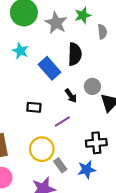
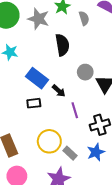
blue rectangle: (49, 68) -> (37, 78), moved
black arrow: (71, 96) -> (59, 91), moved
purple line: (62, 121) -> (75, 110), moved, turned -63

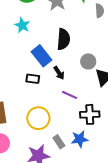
black semicircle: (62, 45) -> (64, 39), moved
purple line: (75, 110) -> (70, 95), turned -63
gray rectangle: (70, 153) -> (59, 142), moved

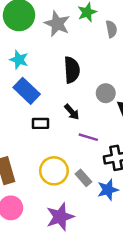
blue rectangle: (42, 56) -> (27, 91), moved
gray rectangle: (59, 142) -> (83, 178), moved

